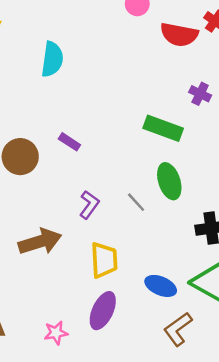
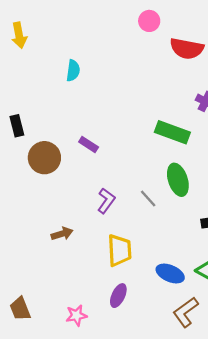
cyan semicircle: (52, 59) -> (73, 71), size x0.7
brown arrow: (40, 242) -> (62, 234), size x0.6
purple ellipse: (103, 311) -> (118, 296), size x0.7

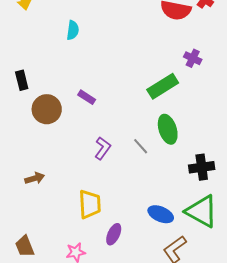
green rectangle: (172, 132) -> (163, 86), turned -52
brown arrow: (62, 234) -> (35, 178), moved
yellow trapezoid: (119, 250) -> (90, 204), moved

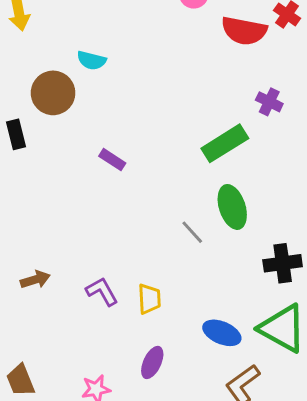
cyan semicircle: (73, 30) -> (92, 60), turned 96
brown circle: (47, 109) -> (53, 93), moved
purple L-shape: (103, 148) -> (102, 291), moved, turned -65
yellow trapezoid: (90, 204) -> (149, 299), moved, size x0.7

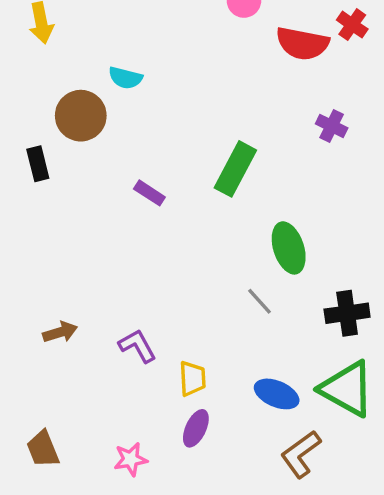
green rectangle: (225, 143) -> (235, 169), moved, turned -30
gray line: (192, 232) -> (259, 301), moved
yellow trapezoid: (149, 299) -> (192, 379), moved

